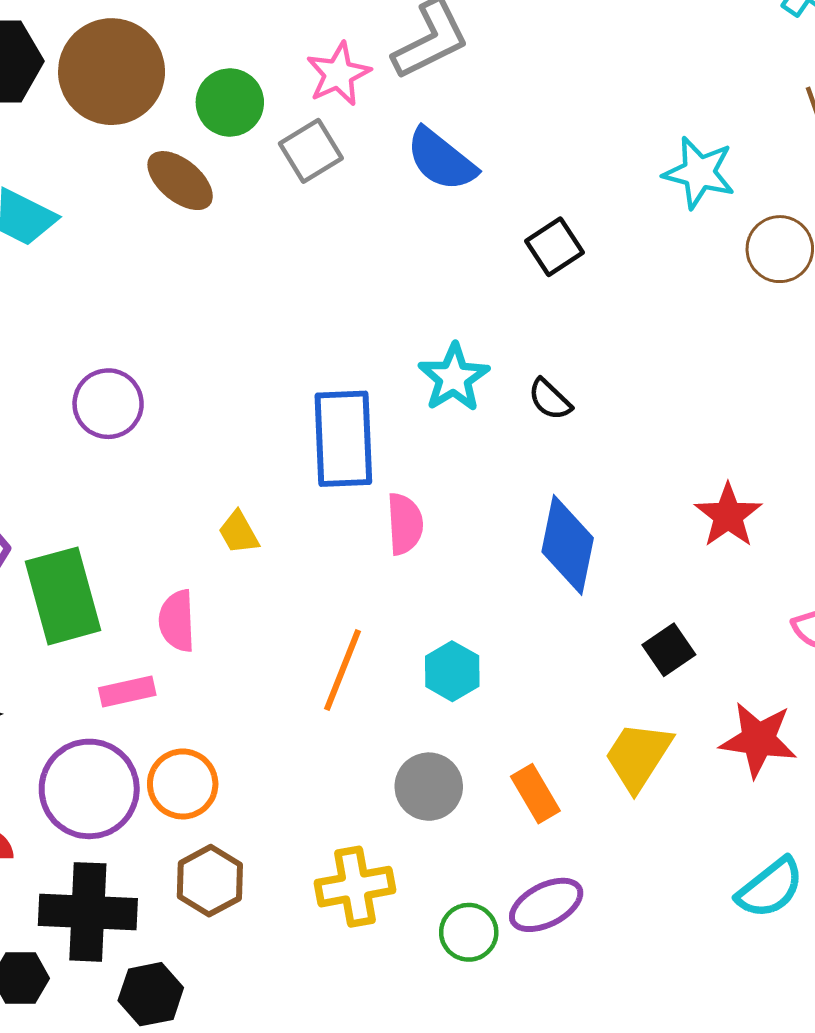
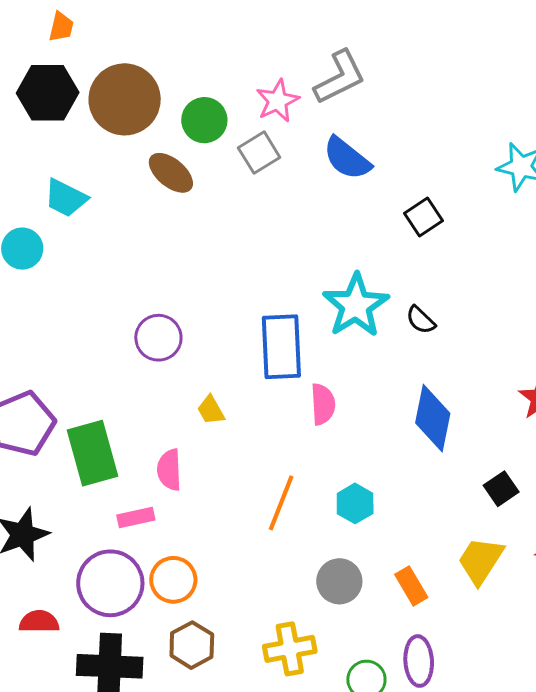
cyan star: (454, 378) -> (356, 305), size x1.4
purple circle: (108, 404) -> (158, 338), moved
purple ellipse: (546, 905) -> (419, 661), turned -66

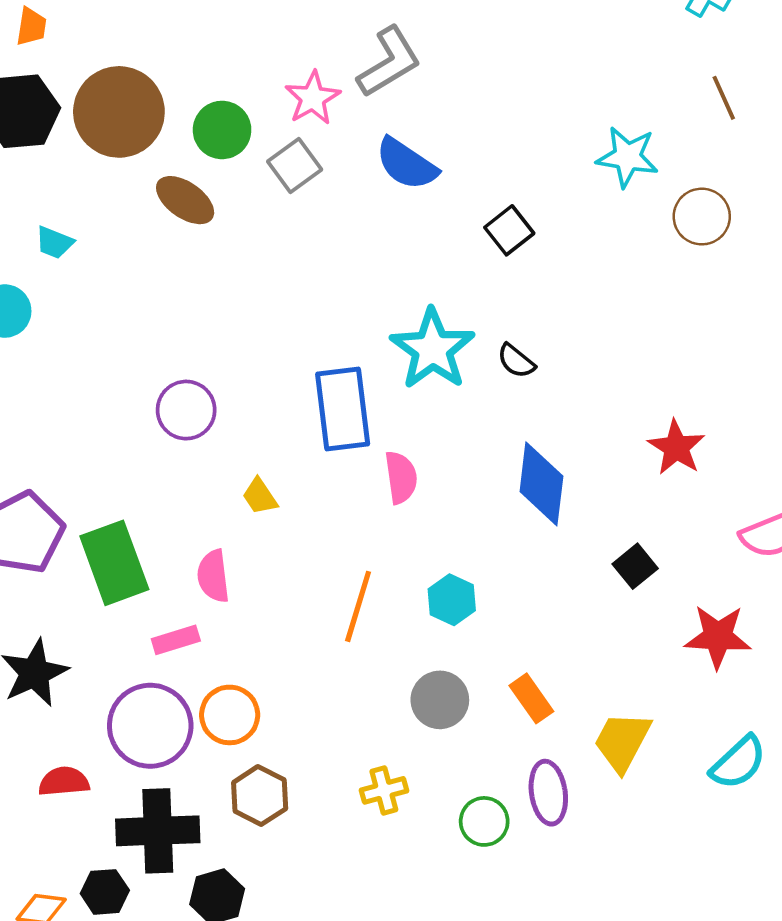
cyan trapezoid: (66, 198) -> (54, 243), size x0.7
yellow trapezoid: (481, 561) -> (622, 742), moved
yellow cross: (290, 649) -> (384, 790), size x0.7

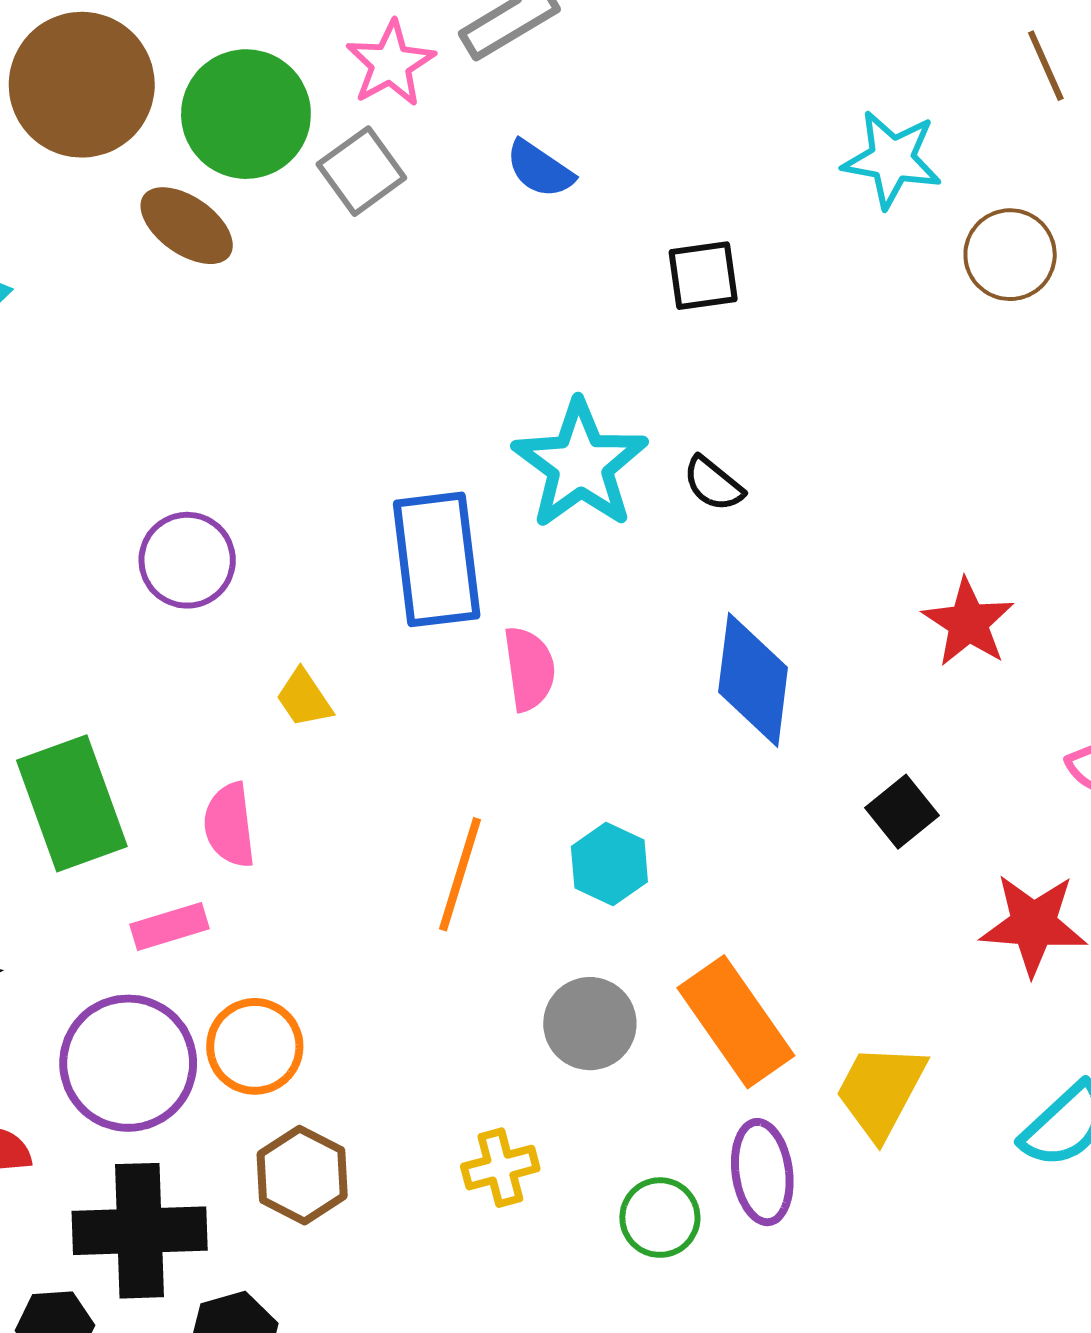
green circle: (222, 130) -> (246, 114), size x1.4
blue semicircle: (406, 164) -> (540, 169), size x0.7
black square: (509, 230) -> (703, 276), turned 30
orange rectangle: (531, 698) -> (736, 1022), size x1.6

